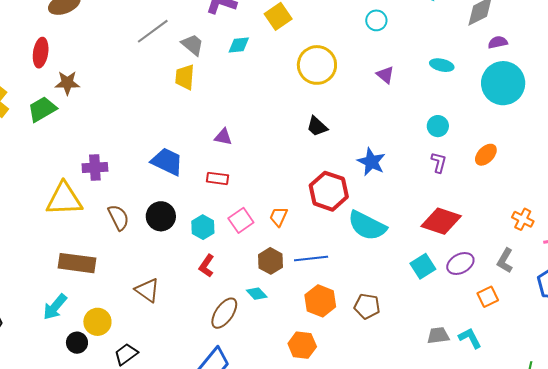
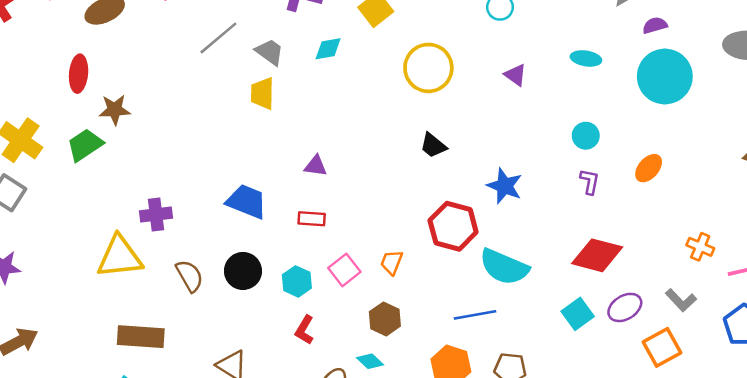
blue line: (311, 259) -> (475, 315), moved
gray L-shape: (505, 261) -> (681, 300), turned -70
orange square: (488, 297) -> (662, 347), size x1.4

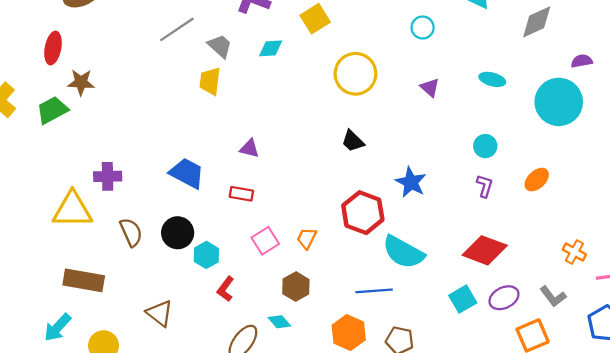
purple semicircle: (655, 25) -> (582, 61), moved
cyan hexagon: (297, 281) -> (206, 255), moved

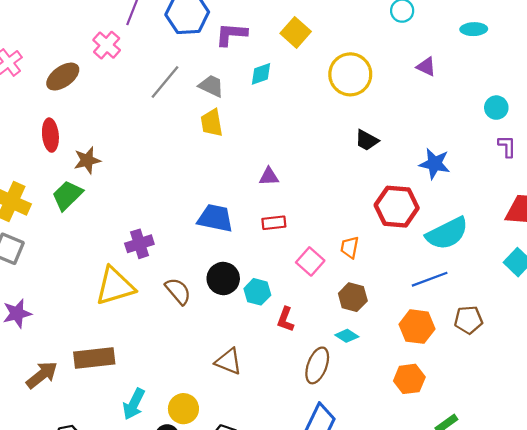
cyan ellipse: (492, 79) -> (474, 29), moved
cyan semicircle: (403, 252) -> (447, 233), turned -39
brown rectangle: (84, 280) -> (94, 358), moved

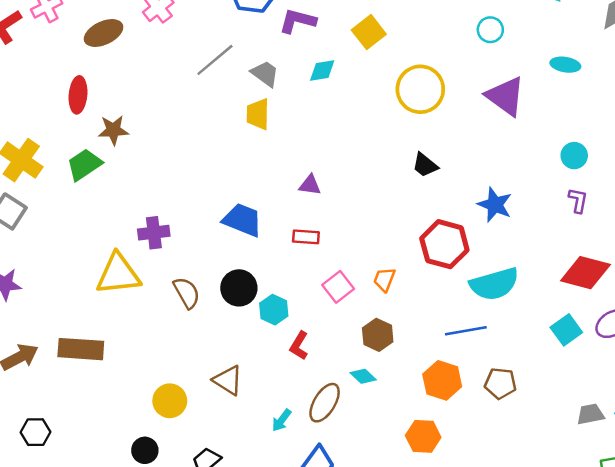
purple triangle: (426, 67) -> (505, 96), size x1.8
cyan arrow: (134, 404) -> (282, 420), moved, size x0.7
yellow circle: (183, 409) -> (170, 401), moved

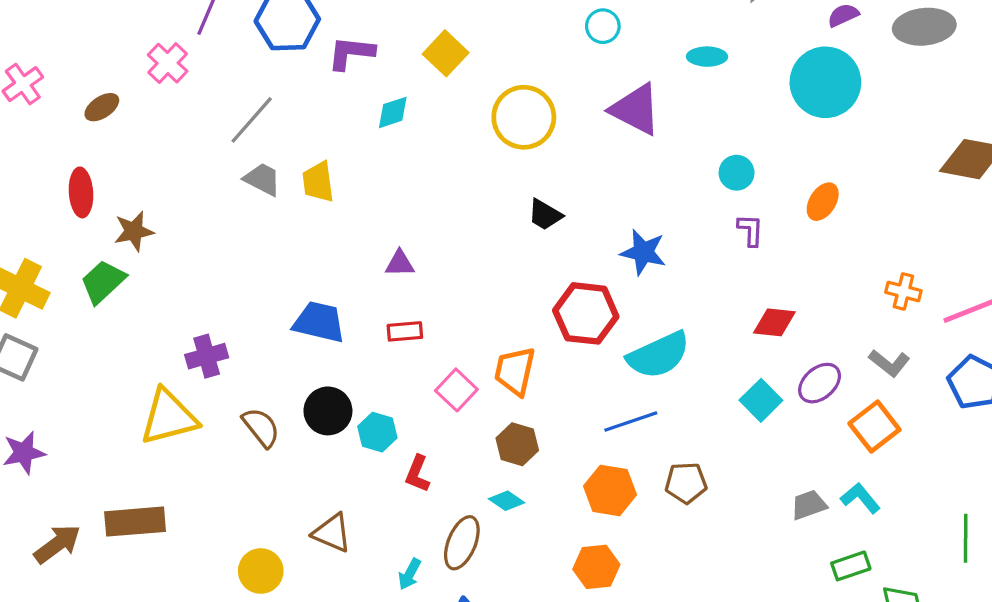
brown ellipse: (104, 33) -> (102, 107), size x0.7
gray trapezoid: (265, 74) -> (262, 179), moved
red diamond: (585, 273) -> (774, 322), size x0.7
orange trapezoid: (384, 279) -> (515, 371), size x1.5

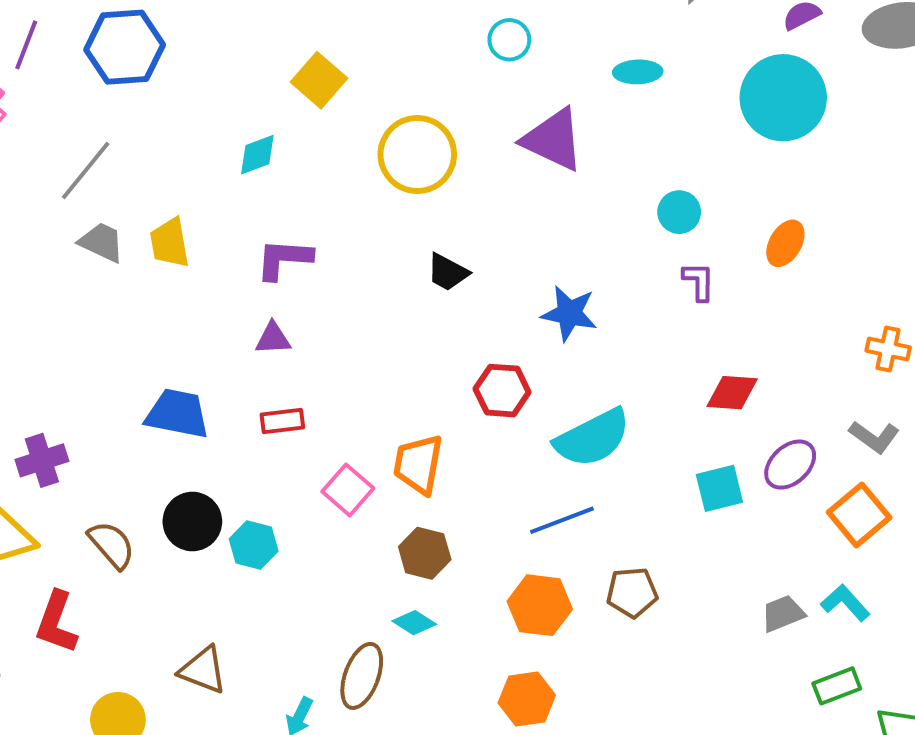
purple L-shape: (351, 53) -> (284, 259), moved
red hexagon: (586, 313) -> (502, 391), size x0.7
cyan square: (761, 400) -> (719, 488), turned 33
red L-shape: (417, 474) -> (56, 622), moved, size x1.4

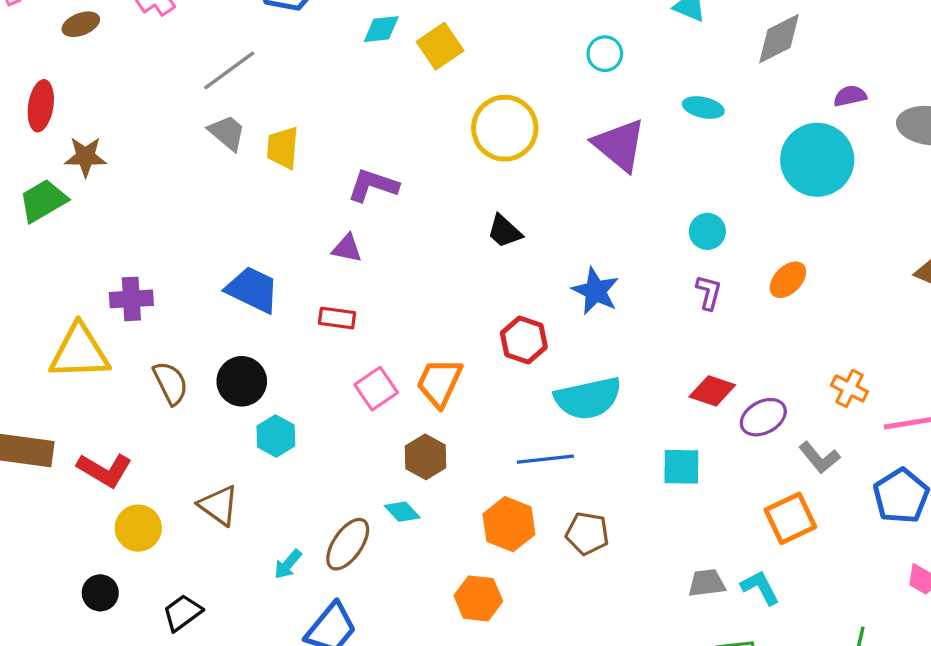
cyan diamond: (257, 155) -> (381, 29), moved
purple ellipse: (790, 465) -> (763, 417), moved
cyan hexagon: (254, 545) -> (276, 436), moved
red L-shape: (56, 622) -> (105, 470), moved, turned -94

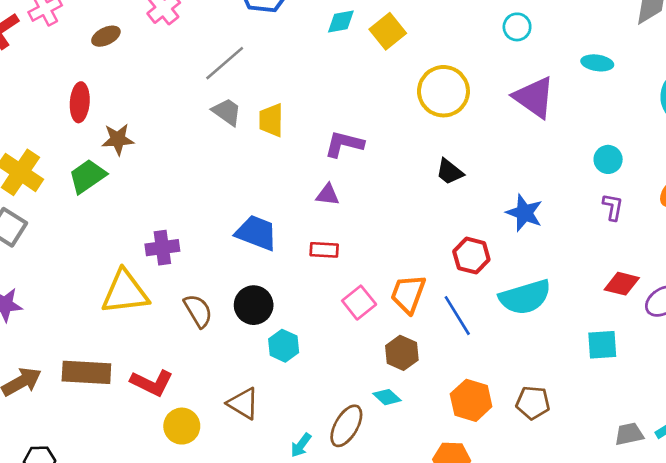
blue line: (545, 459) -> (457, 316), moved, turned 69

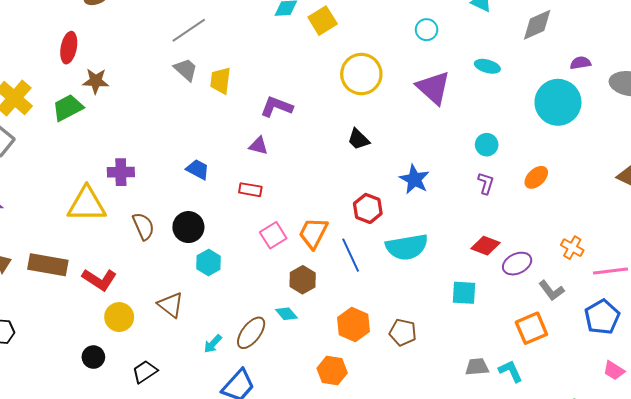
blue trapezoid: (256, 233) -> (198, 169), size x0.7

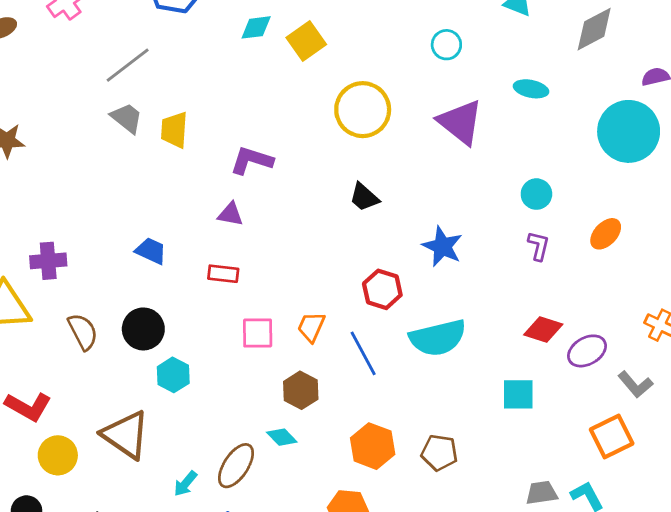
orange trapezoid: (313, 233) -> (311, 327), size x0.7
pink square: (273, 235) -> (258, 333), turned 35
brown triangle: (171, 305) -> (126, 435), size x1.4

